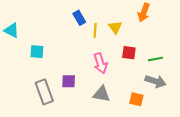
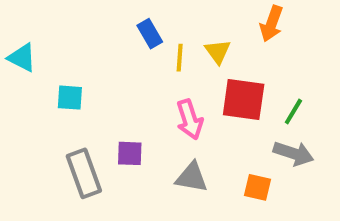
red square: (129, 53) -> (244, 100), size x1.6
green line: (155, 59) -> (293, 111), turned -48

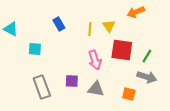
orange arrow: (271, 24) -> (136, 12), turned 48
blue rectangle: (150, 34) -> (59, 24), moved
purple square: (130, 153) -> (72, 81), moved

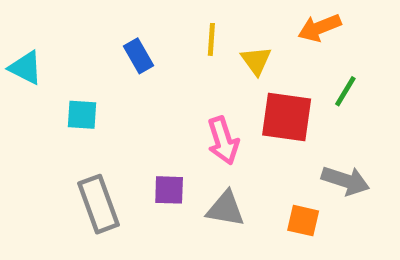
yellow line: (90, 29) -> (211, 39), moved
green line: (147, 56) -> (345, 91), moved

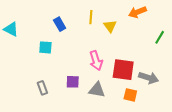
green line: (345, 91) -> (160, 37), moved
cyan square: (82, 115) -> (45, 47), moved
red square: (287, 117) -> (123, 70), moved
gray rectangle: (99, 204) -> (42, 88), size x0.6

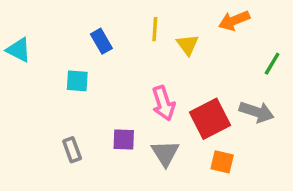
red square: (123, 70) -> (210, 119), turned -35
gray arrow: (148, 78) -> (257, 112), moved
gray triangle: (97, 90) -> (165, 153), turned 48

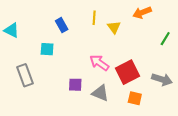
pink arrow: (163, 103) -> (99, 63), turned 144
gray arrow: (257, 112) -> (162, 79), moved
gray rectangle: (72, 150) -> (25, 75), moved, size x1.5
gray triangle: (165, 153) -> (100, 93), turned -36

